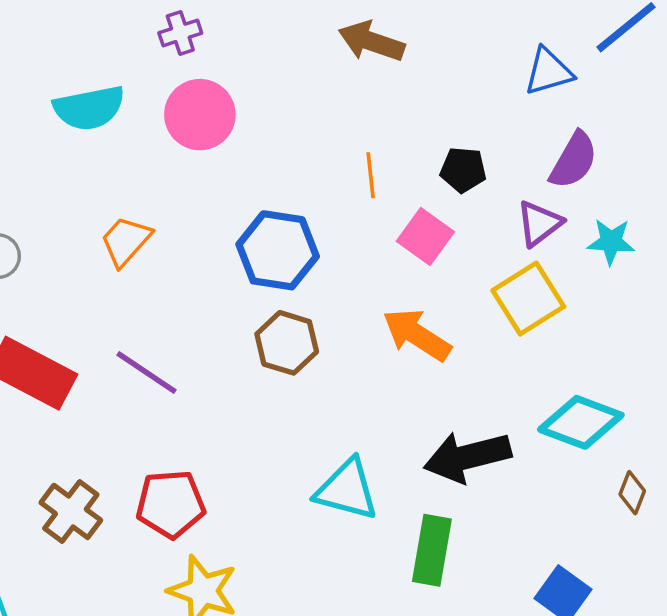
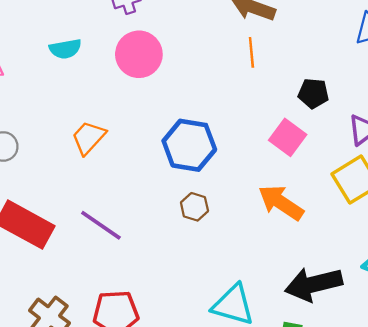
cyan semicircle: (89, 108) -> (65, 49), size x0.7
orange line: (371, 175) -> (251, 52), moved
brown hexagon: (287, 343) -> (194, 207), size x0.7

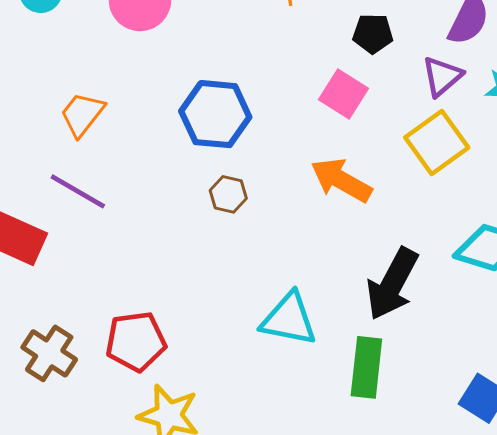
purple line: (101, 225) -> (78, 191), moved
black arrow: (314, 284) -> (392, 284), turned -44

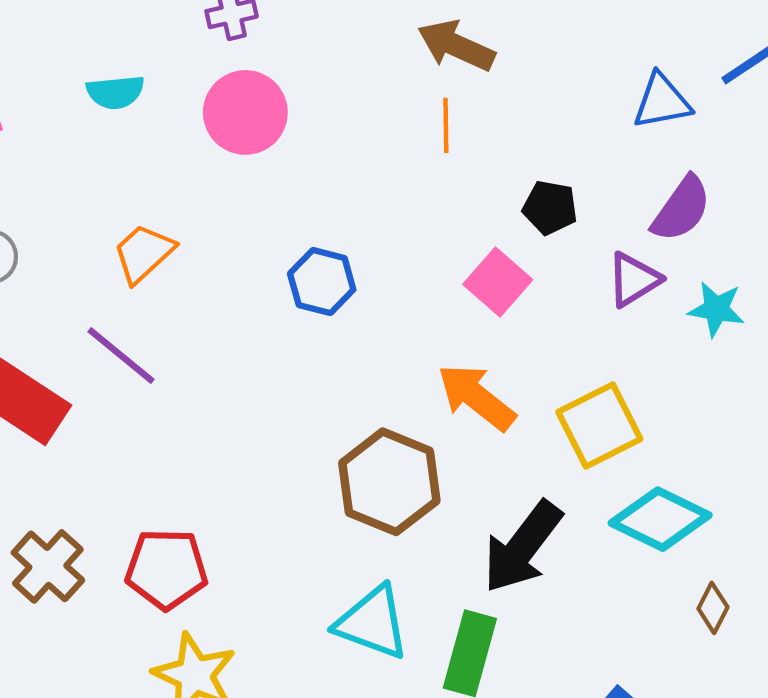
blue hexagon: (215, 114) -> (322, 282), size x0.7
yellow square: (437, 142) -> (599, 425), moved
brown hexagon: (228, 194) -> (389, 482), moved, size x2.0
cyan triangle: (289, 319) -> (372, 623), moved

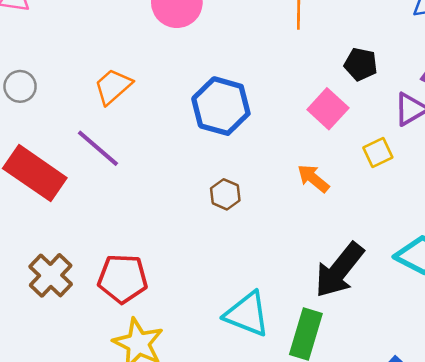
blue hexagon: (322, 282) -> (221, 106), size x1.4
orange arrow: (476, 397) -> (313, 178), size x0.7
yellow square: (599, 425) -> (378, 152), moved, size x0.6
brown hexagon: (389, 482) -> (225, 194), moved, size x0.5

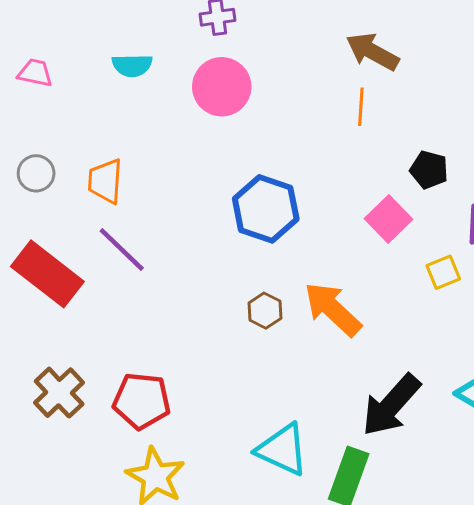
orange trapezoid: (113, 86) -> (105, 181), moved, turned -48
orange arrow: (313, 178) -> (333, 309), moved, size x1.6

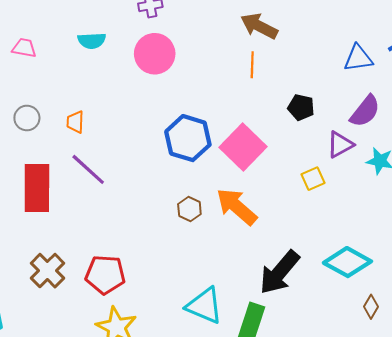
orange trapezoid: (105, 181) -> (75, 122), size x0.7
pink square: (388, 219) -> (243, 147), moved, size x1.4
red rectangle: (47, 274) -> (37, 188), turned 54

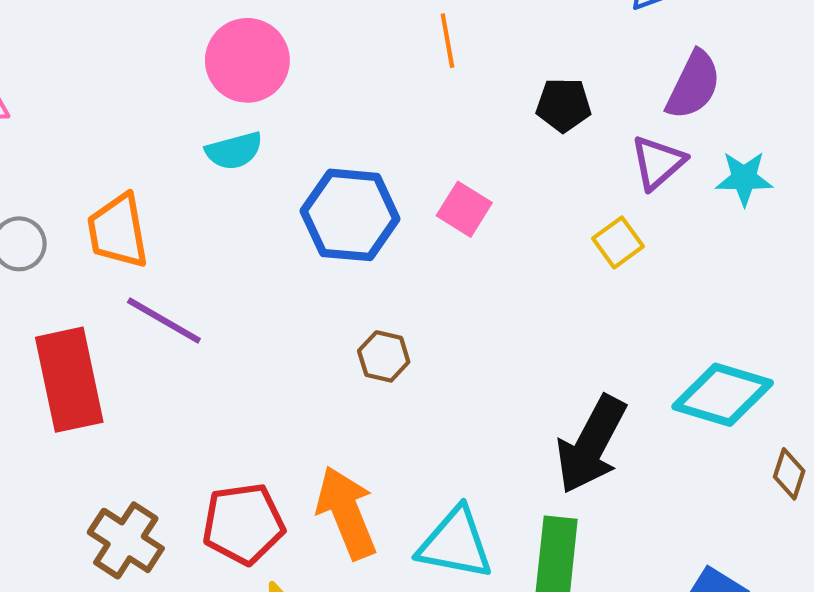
cyan semicircle: (92, 41) -> (234, 151), moved
orange trapezoid: (75, 122) -> (118, 231), size x1.6
pink square: (243, 147) -> (464, 209), size x0.6
orange arrow: (237, 207) -> (346, 513), moved, turned 39

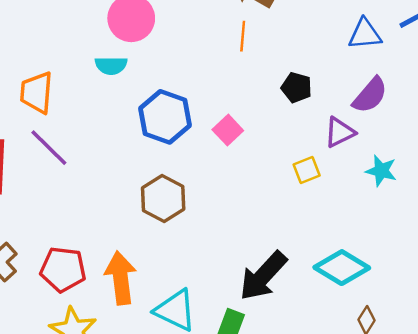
cyan star: (744, 178) -> (381, 171), moved
brown hexagon: (384, 356) -> (163, 198), size x1.6

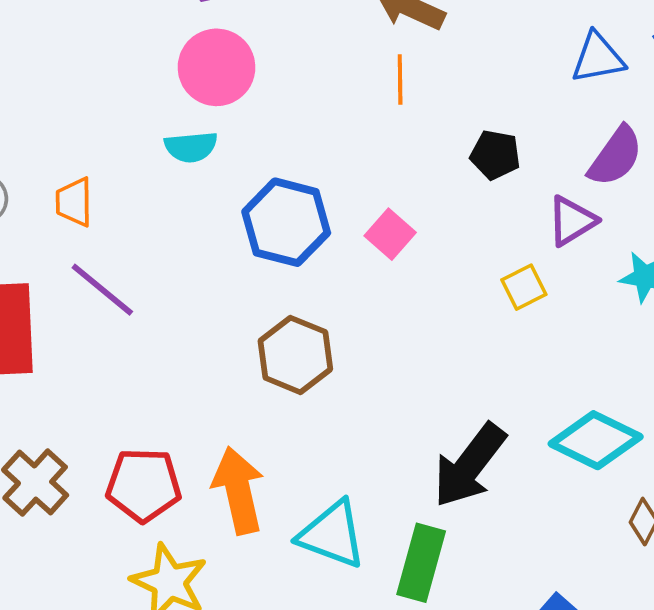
orange trapezoid: (37, 92) -> (74, 202), size x0.7

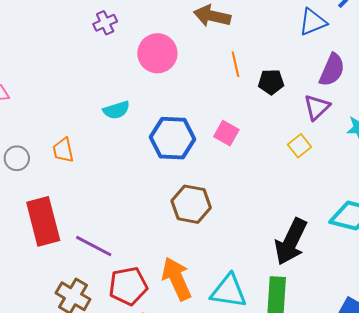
pink circle: (217, 67) -> (157, 53), moved
orange line: (400, 80) -> (236, 64), moved
purple line: (102, 290) -> (94, 246), moved

